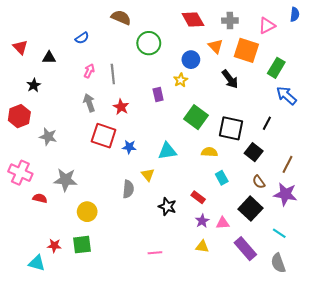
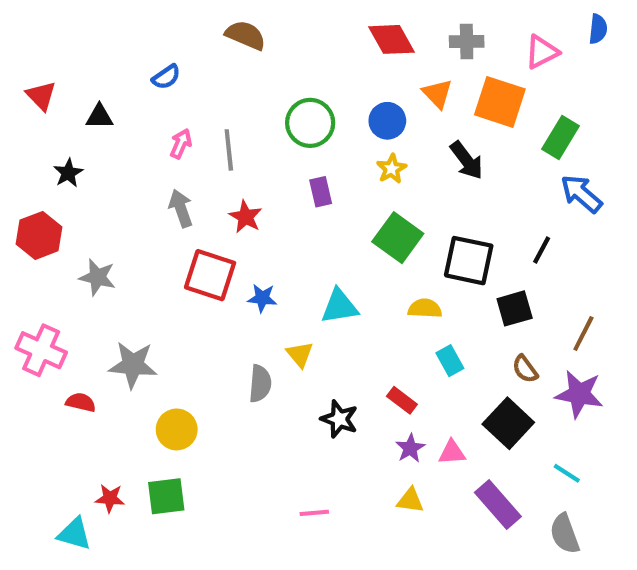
green circle: (149, 43) -> (310, 123), moved
yellow star: (181, 80) -> (392, 169), moved
black square: (254, 152) -> (515, 308), turned 36

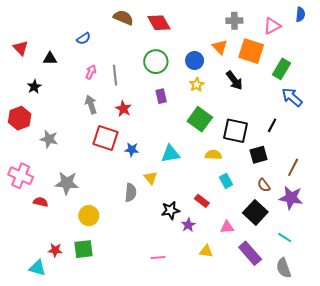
red diamond: (392, 39) -> (159, 23), moved
black star: (339, 419) -> (170, 210), turned -30
purple star: (410, 448) -> (188, 225), moved

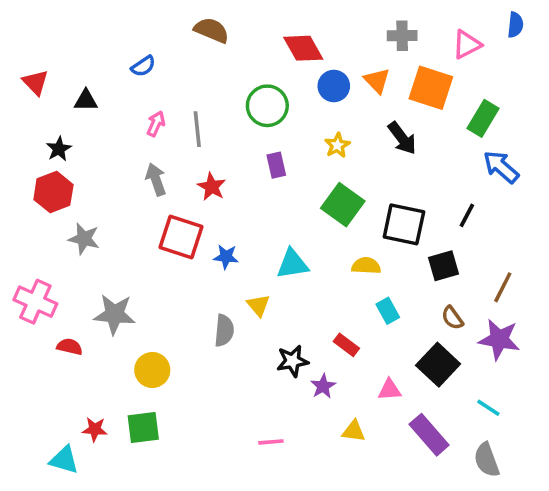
red diamond: (159, 23) -> (303, 48), moved
blue circle: (195, 61) -> (334, 86), moved
red hexagon: (20, 118) -> (53, 192), moved

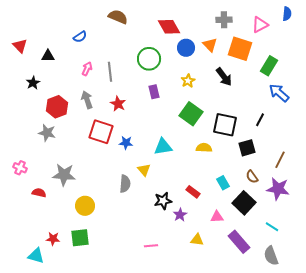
red hexagon: (53, 192) -> (57, 107), moved
pink cross: (35, 302) -> (20, 168), size x0.6
cyan rectangle: (388, 311) -> (223, 183), moved

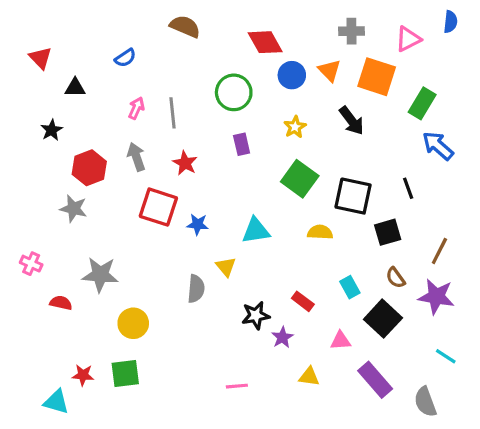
red triangle: (20, 46) -> (41, 58), moved
black line: (260, 120) -> (408, 188), turned -48
cyan line: (272, 227) -> (446, 356), moved

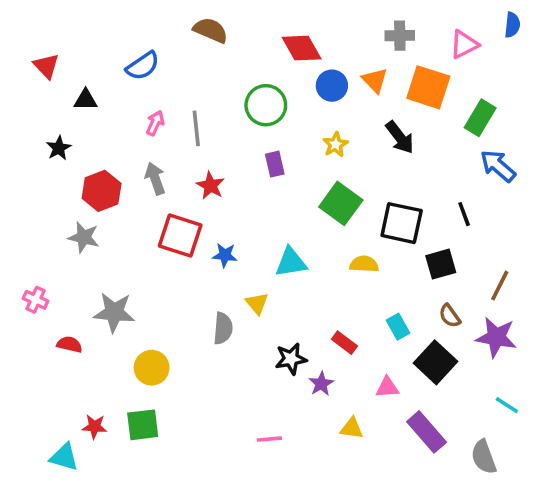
blue semicircle: (125, 58) -> (143, 66), size x1.4

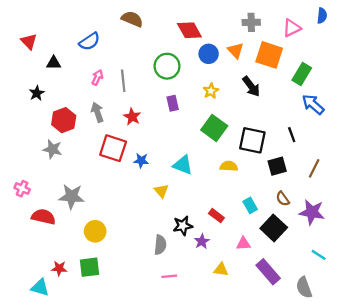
cyan triangle: (291, 262) -> (183, 165), turned 30
brown line: (500, 286) -> (314, 168), moved
gray semicircle: (223, 328) -> (160, 245), moved
red semicircle: (69, 344) -> (43, 217), size x1.5

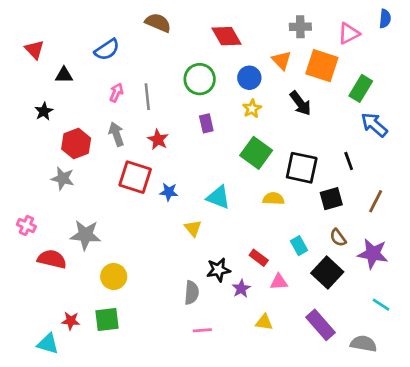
blue circle: (209, 54) -> (249, 78), moved
pink triangle: (243, 244) -> (279, 282), moved
gray semicircle: (304, 287) -> (363, 344), turned 120

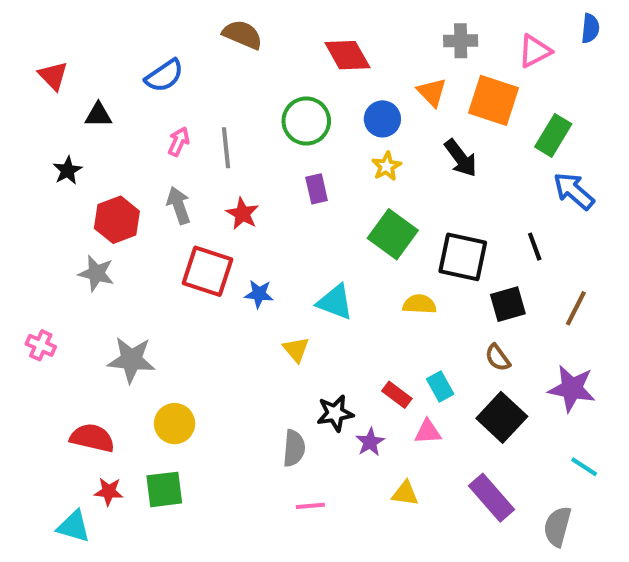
brown semicircle: (338, 238) -> (498, 358), moved
cyan rectangle: (299, 246) -> (440, 387), moved
red semicircle: (52, 259) -> (92, 438), moved
gray semicircle: (363, 344) -> (557, 526), turned -85

